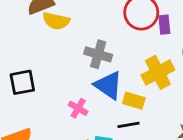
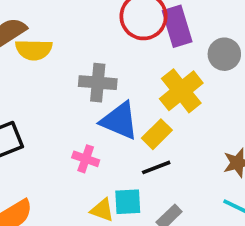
purple rectangle: (164, 25) -> (177, 26), size x1.5
yellow rectangle: (134, 101) -> (157, 134), turned -50

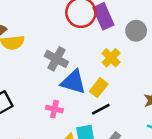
gray cross: (98, 83) -> (56, 59), turned 30
yellow cross: (181, 91) -> (111, 58), size x0.7

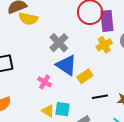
yellow cross: (111, 58) -> (104, 45), moved
black line: (101, 109) -> (100, 97), moved

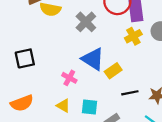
gray cross: (59, 43) -> (86, 22), moved
yellow triangle: (48, 111) -> (63, 106), moved

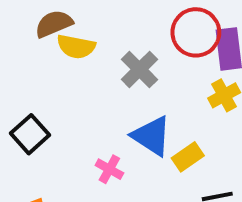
black square: (25, 58) -> (30, 134), turned -30

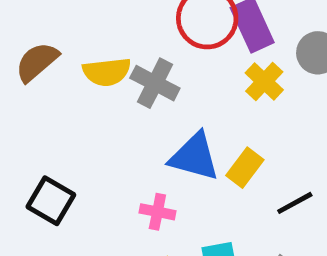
yellow semicircle: (76, 47) -> (107, 72), moved

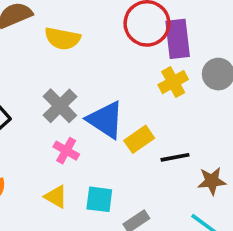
gray cross: (155, 83) -> (60, 106), moved
black line: (295, 203) -> (175, 157), moved

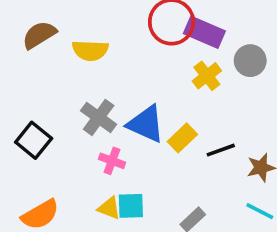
purple rectangle: (178, 39) -> (204, 32), turned -51
cyan square: (99, 199) -> (131, 206), moved

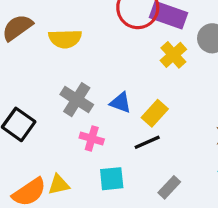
blue triangle: (146, 124) -> (120, 103), size x0.6
black line: (221, 150) -> (147, 142), moved
yellow triangle: (109, 208) -> (59, 185), moved, turned -30

